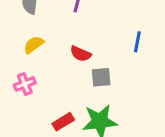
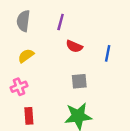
red semicircle: (81, 54) -> (74, 46), moved
red rectangle: (63, 122) -> (29, 116), moved, turned -63

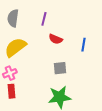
yellow semicircle: (26, 56) -> (15, 47), size x1.6
red rectangle: (29, 116) -> (12, 91), moved

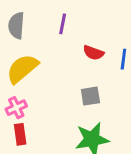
red semicircle: (56, 39) -> (93, 53), moved

